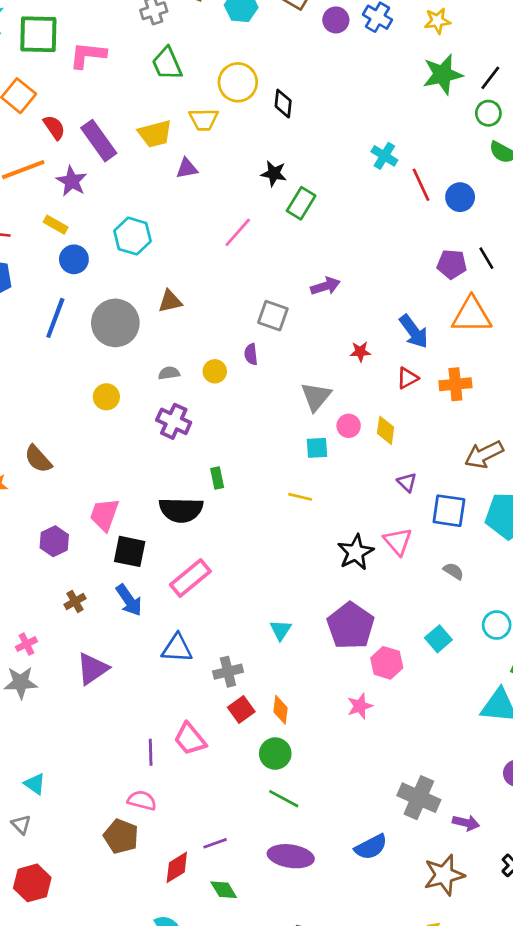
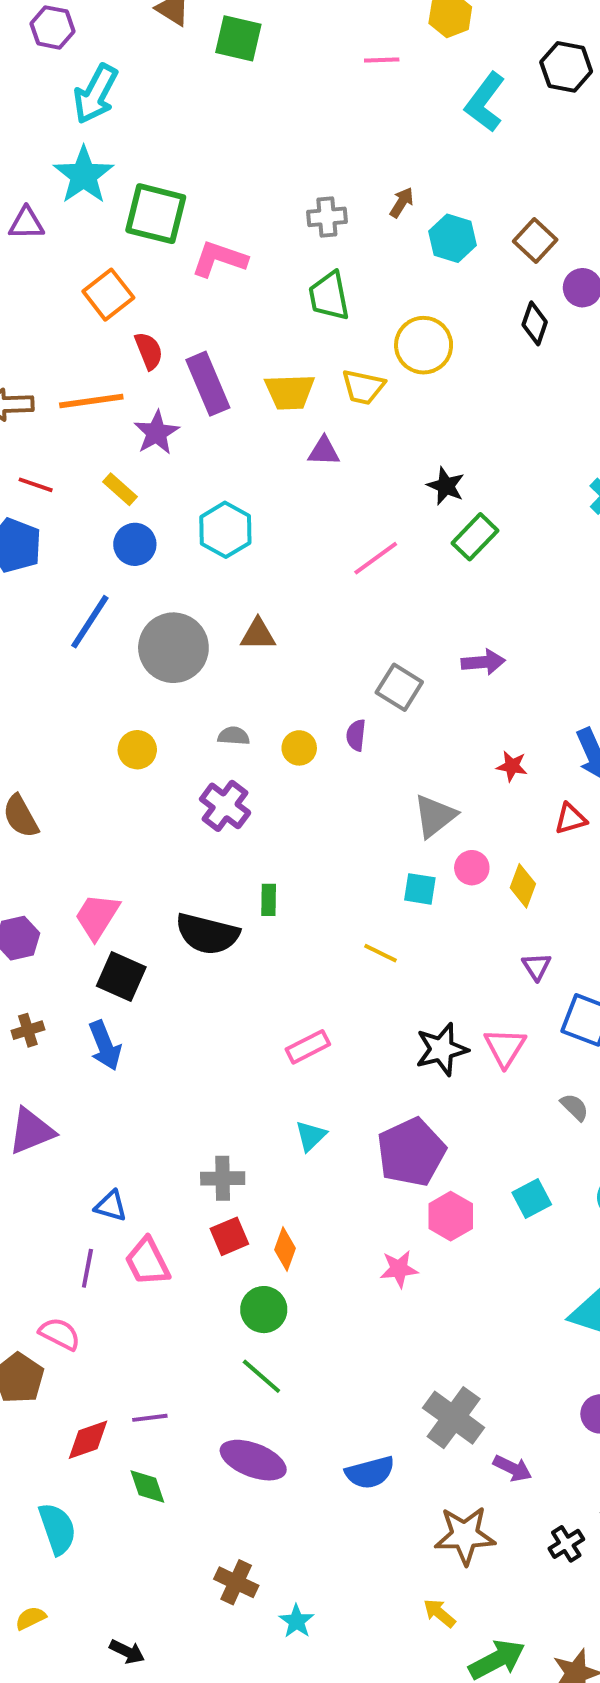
black diamond: (283, 104) -> (535, 323), moved
pink rectangle: (190, 578) -> (308, 1047), moved, size x0.7
blue triangle: (177, 648) -> (111, 1206), moved, size x0.7

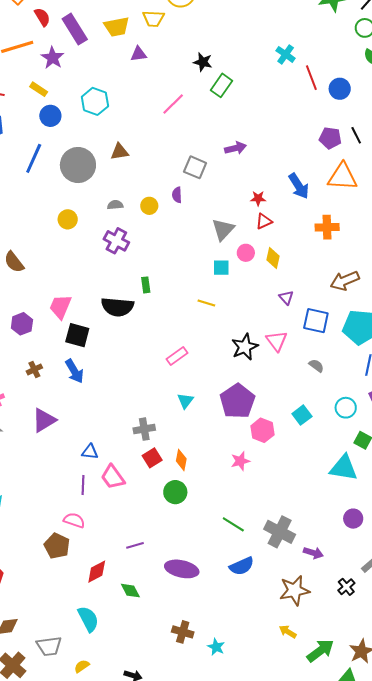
red triangle: (571, 819) -> (264, 221), moved
green line: (261, 1376) -> (233, 524), moved
purple line: (150, 1418) -> (135, 545), moved

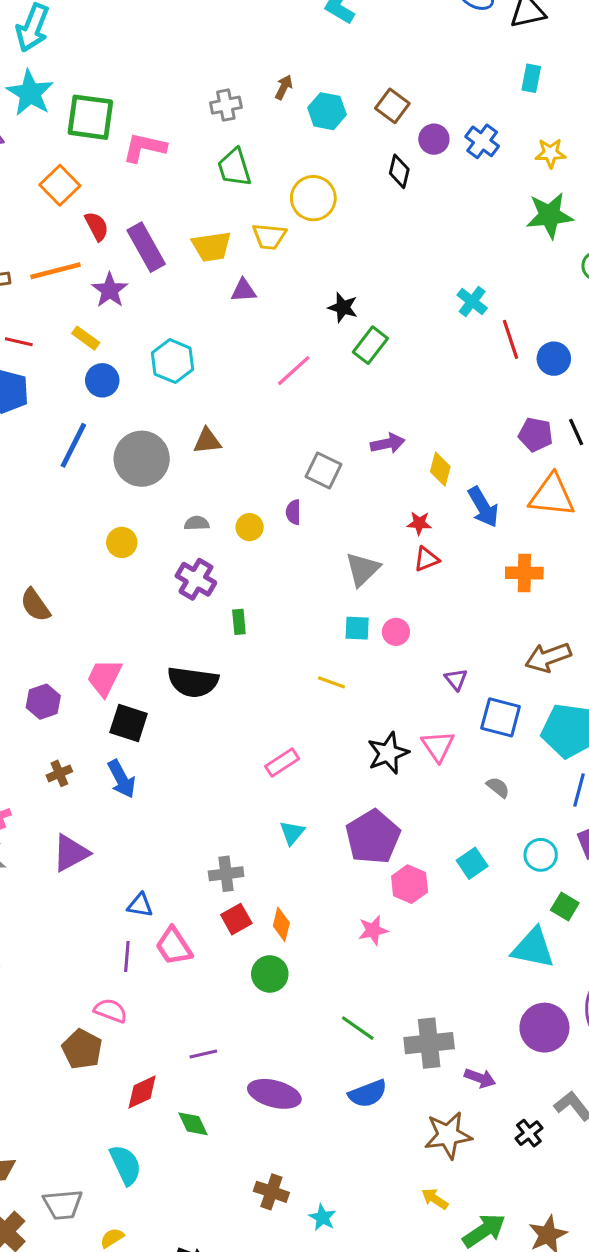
pink circle: (246, 253) -> (396, 632), moved
yellow diamond: (273, 258) -> (440, 469), moved
green rectangle: (146, 285) -> (239, 622), moved
purple circle: (353, 519) -> (544, 1028), size x1.6
gray cross: (280, 532) -> (429, 1043), turned -36

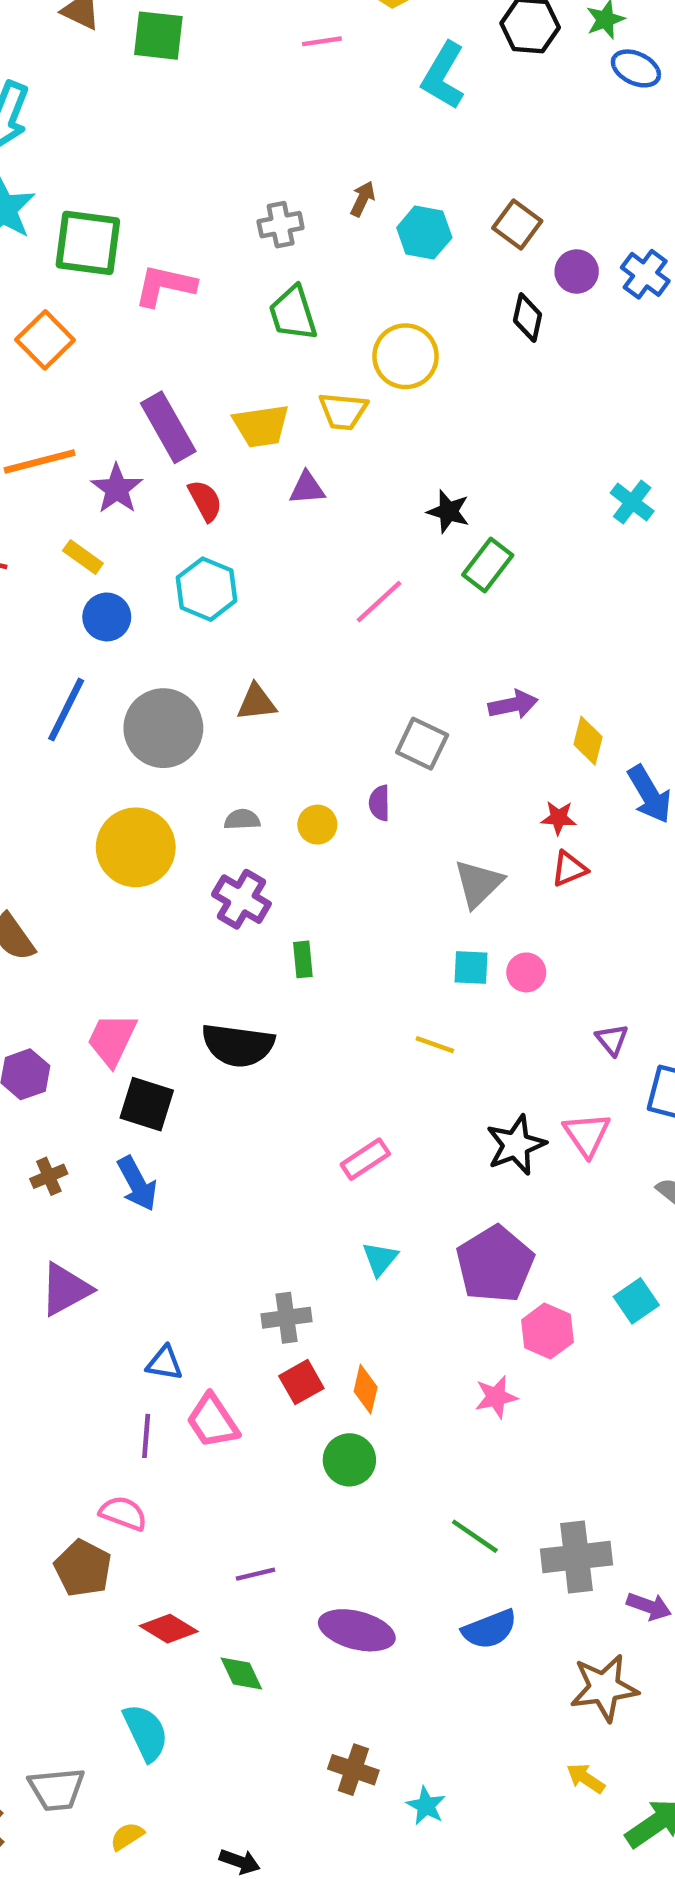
red semicircle: (97, 226) -> (205, 501), moved
yellow circle: (122, 542) -> (136, 847), size x1.8
red diamond: (142, 1092) -> (169, 1629), turned 57

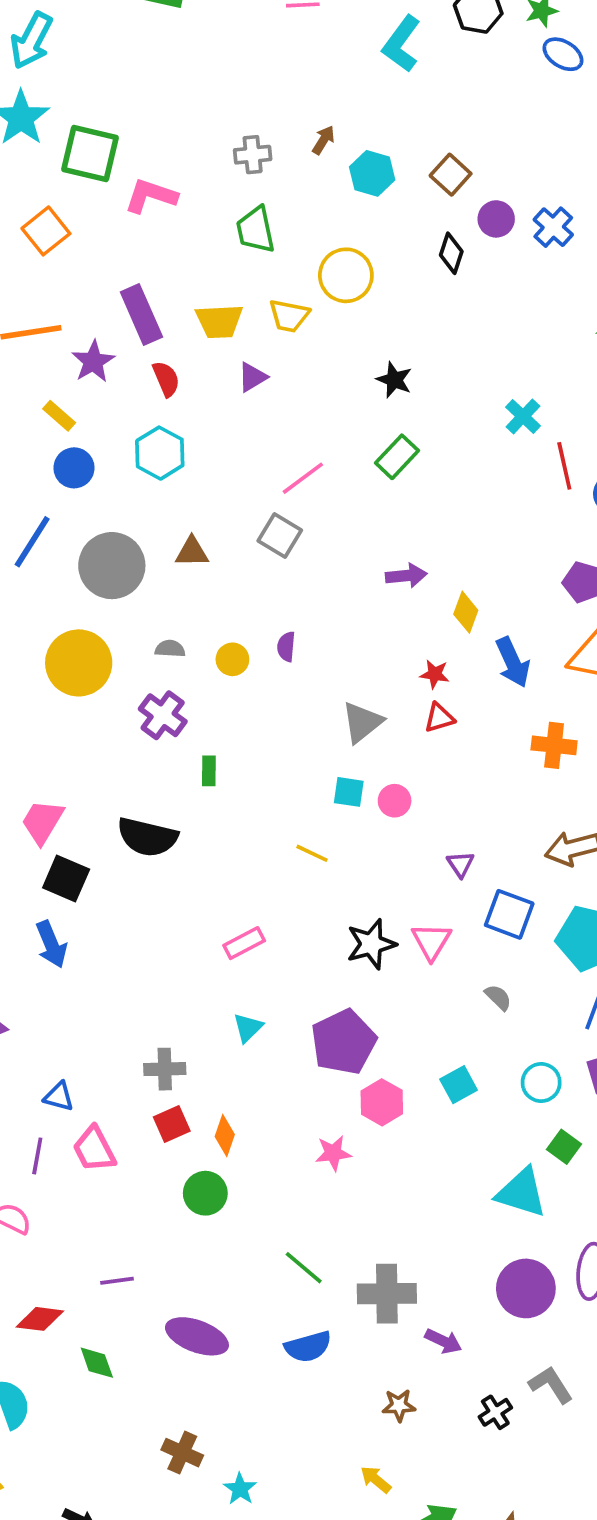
purple triangle: (307, 488) -> (252, 377), turned -32
black star: (448, 512) -> (394, 380), moved
gray square: (422, 744) -> (280, 536), moved
red diamond: (169, 1629) -> (40, 1319), turned -30
brown star: (604, 1688) -> (399, 1405), size x0.6

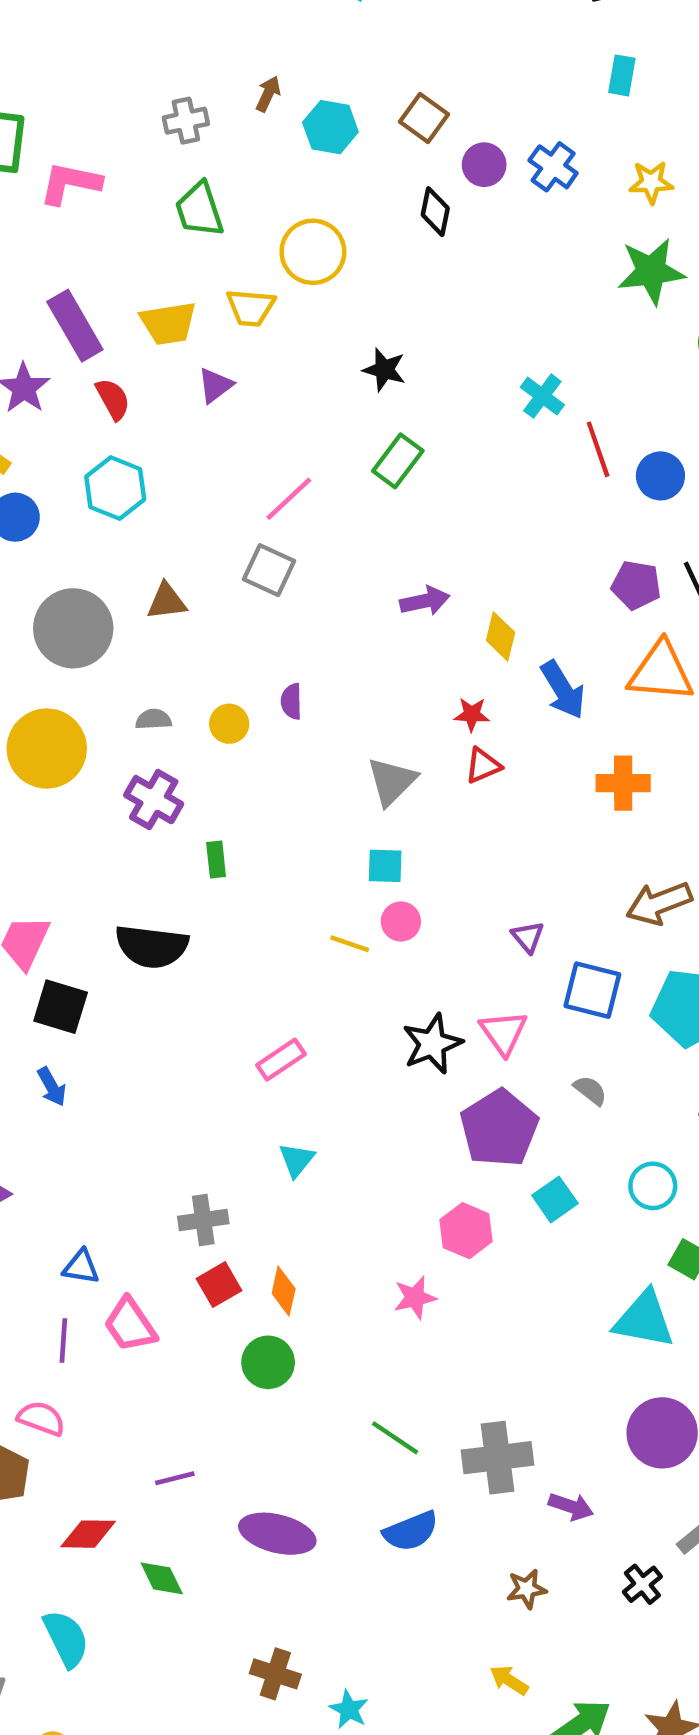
pink circle: (395, 801) -> (401, 921), moved
blue arrow: (51, 944) -> (52, 1087), size x0.7
purple pentagon: (344, 1042) -> (499, 1128), moved

